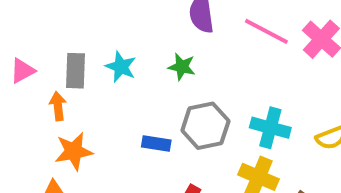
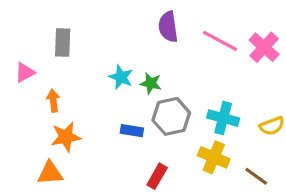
cyan star: (121, 67) -> (121, 77), moved
green star: (182, 67) -> (151, 83), moved
gray rectangle: (76, 71) -> (63, 42), moved

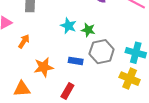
orange arrow: (53, 101) -> (24, 41), turned 40
orange star: (66, 137) -> (44, 67), moved
red rectangle: (157, 176) -> (67, 91), moved

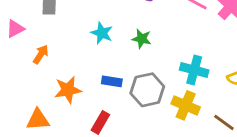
green star: (88, 30) -> (142, 39), moved
gray hexagon: (102, 52) -> (147, 90), moved

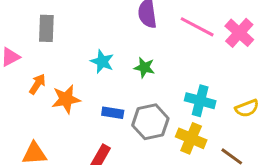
orange star: (68, 90) -> (66, 99), moved

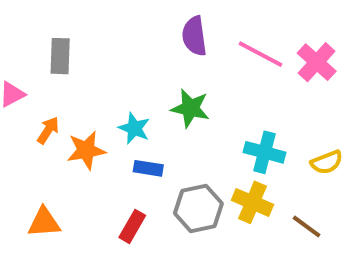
cyan star: (102, 61) -> (134, 128), moved
green star: (144, 68) -> (190, 108), size x1.4
gray hexagon: (150, 122) -> (198, 208), moved

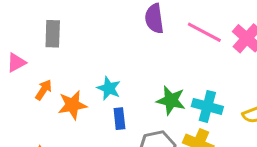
green star: (190, 108) -> (171, 100), moved
blue rectangle: (148, 168) -> (119, 119), turned 75

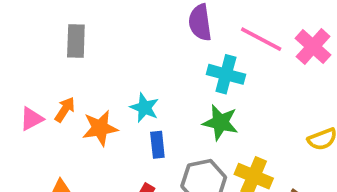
pink triangle: (16, 63) -> (31, 119), moved
cyan cross: (207, 106) -> (226, 74), moved

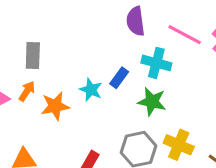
gray rectangle: (76, 41) -> (33, 55), moved
blue rectangle: (157, 145) -> (119, 78), moved, turned 42

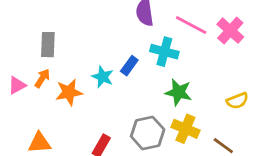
green star: (152, 102) -> (178, 92), moved

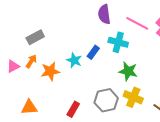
gray rectangle: (48, 45) -> (35, 37), turned 60

